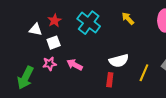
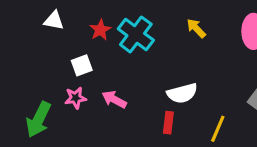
red star: (55, 21) -> (100, 30), moved
white triangle: (35, 30) -> (54, 21), moved
yellow line: (144, 73) -> (218, 129), moved

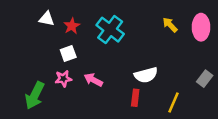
yellow arrow: (196, 28) -> (170, 25), moved
red star: (100, 30) -> (72, 26), moved

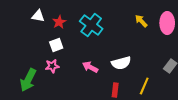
pink arrow: (93, 80) -> (90, 67), moved
red rectangle: (135, 98) -> (115, 90), moved

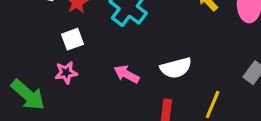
green arrow: (28, 80) -> (28, 95), turned -75

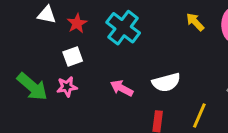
green arrow: (28, 95) -> (32, 87), moved

